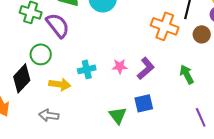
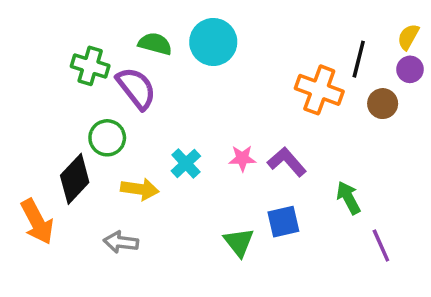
purple L-shape: (146, 68) -> (287, 162), turned -90
cyan cross: (87, 69) -> (186, 163), turned -30
green arrow: (187, 74) -> (348, 198), moved

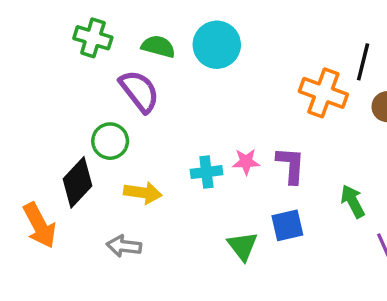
green cross: (90, 66) -> (93, 38), moved
purple L-shape: (287, 162) -> (291, 165), turned 45
cyan cross: (186, 163) -> (206, 172), moved, turned 36

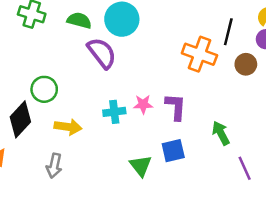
purple semicircle: (139, 91) -> (102, 53), moved
gray arrow: (124, 246) -> (54, 166), turned -85

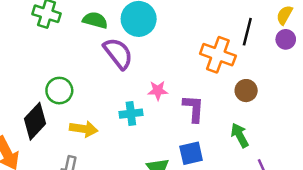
brown circle: (246, 64) -> (246, 91), moved
pink star: (143, 104) -> (158, 91), moved

